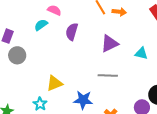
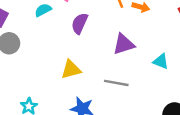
yellow triangle: (55, 83) -> (71, 69), moved

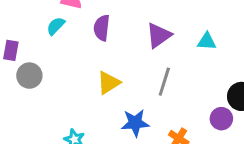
gray line: (116, 83) -> (164, 82), turned -65

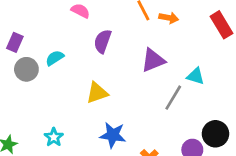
cyan semicircle: (56, 26) -> (55, 58), moved
gray line: (164, 82) -> (173, 98), moved

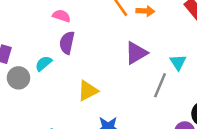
purple semicircle: (103, 41) -> (67, 43), moved
cyan triangle: (196, 76) -> (178, 62), turned 48

